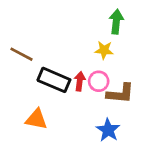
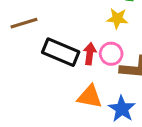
brown line: (21, 54) -> (24, 23), turned -45
orange triangle: (36, 119) -> (90, 97), moved

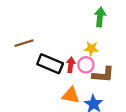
yellow star: (117, 19) -> (91, 49), moved

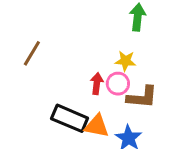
brown line: (24, 43) -> (32, 53), turned -42
black rectangle: (50, 64) -> (70, 118), moved

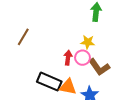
brown L-shape: (142, 97) -> (99, 67), turned 50

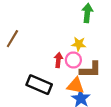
brown L-shape: (99, 67) -> (90, 70), turned -55
orange triangle: (68, 87) -> (76, 86), moved

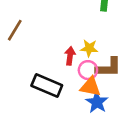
yellow star: (79, 44) -> (89, 48), moved
pink circle: (73, 60) -> (88, 70), moved

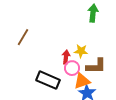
pink circle: (88, 70) -> (72, 68), moved
orange triangle: (91, 87) -> (82, 81), turned -30

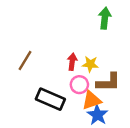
brown line: (23, 37) -> (25, 60), moved
red arrow: (66, 57) -> (72, 62), moved

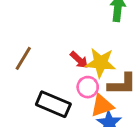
red arrow: (72, 62) -> (79, 60), turned 126
yellow star: (90, 64) -> (101, 63), size x1.5

